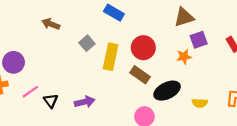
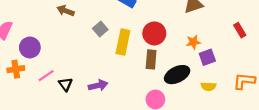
purple square: (199, 40) -> (207, 57), moved
brown rectangle: (140, 75) -> (151, 59), turned 60

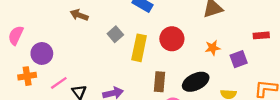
red rectangle: (240, 30) -> (261, 35), turned -64
purple square: (207, 57) -> (239, 59), moved
brown rectangle: (151, 59) -> (159, 82), moved

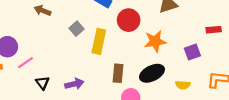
red circle: (172, 39) -> (129, 20), moved
orange star: (213, 48) -> (155, 41), moved, size x1.5
pink line: (59, 83) -> (25, 63), moved

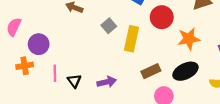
pink line: (25, 63) -> (55, 73), moved, turned -56
brown rectangle: (118, 73) -> (151, 71), turned 60

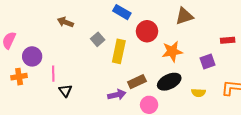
pink line: (55, 73) -> (53, 74), moved
purple arrow: (107, 82) -> (117, 95), moved

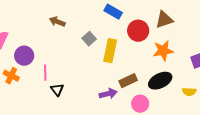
brown triangle: (184, 16) -> (164, 20), moved
orange cross: (19, 77) -> (11, 76), turned 35

